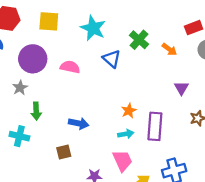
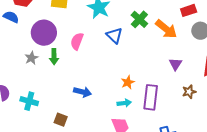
orange arrow: (169, 49) -> (166, 29), size x1.6
pink semicircle: (70, 67) -> (77, 41), turned -84
green arrow: (36, 111) -> (54, 57), moved
brown square: (64, 152) -> (61, 120), moved, turned 32

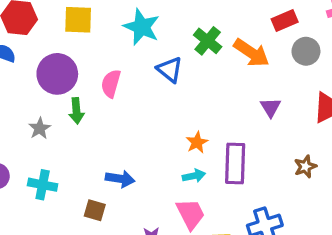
gray star: (31, 58) -> (40, 128), moved
blue arrow: (83, 92) -> (120, 179), moved
brown star: (189, 92) -> (305, 167), moved

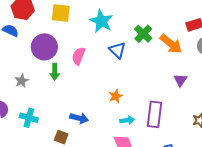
gray star: (40, 128) -> (22, 81), moved
orange star: (197, 142) -> (116, 96), moved

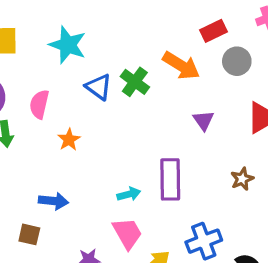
green cross: (143, 34) -> (135, 82), moved
orange star: (116, 96) -> (69, 140), moved

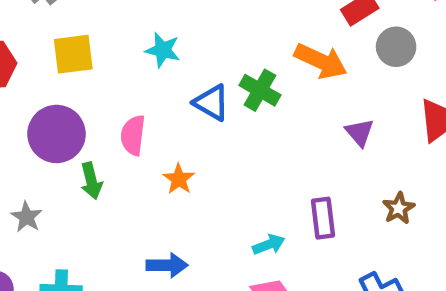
cyan star: (68, 45) -> (163, 50), size x0.7
purple rectangle: (170, 179) -> (323, 218), size x0.7
brown star: (242, 179) -> (399, 208), moved

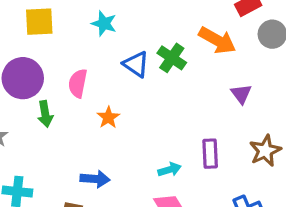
brown star: (399, 208) -> (265, 151), size x1.4

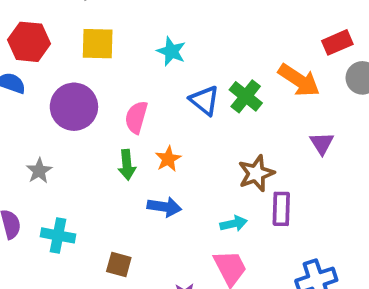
green arrow: (45, 114) -> (127, 165), moved
brown star: (265, 151) -> (256, 173), moved
blue arrow: (95, 179) -> (164, 207), moved

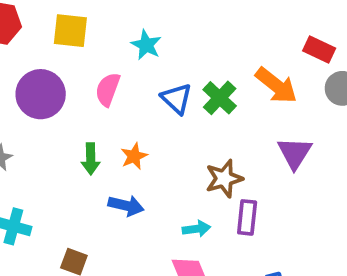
red rectangle: (337, 42) -> (319, 49), turned 44
pink semicircle: (136, 117) -> (108, 89), moved
purple triangle: (322, 143) -> (295, 153), size x1.4

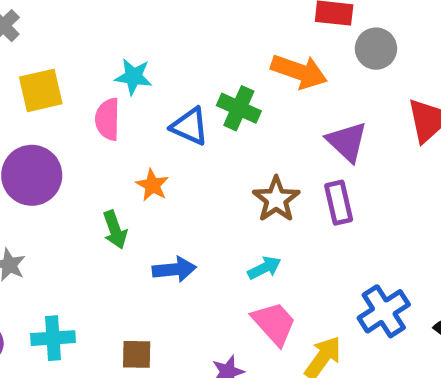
pink semicircle: (108, 89) -> (108, 119), moved
orange star: (134, 156) -> (152, 185), moved
purple rectangle: (247, 217) -> (339, 203), moved

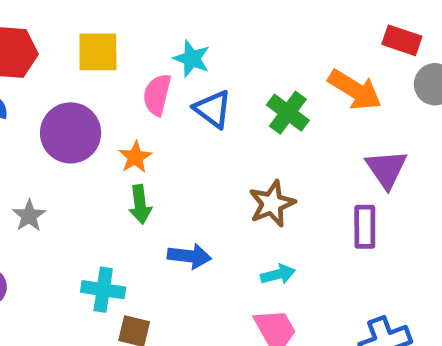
blue triangle: (190, 126) -> (213, 109), moved
orange star: (152, 185) -> (135, 157), moved
brown star: (276, 199) -> (272, 204), moved
cyan cross: (53, 338) -> (103, 290), moved

